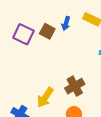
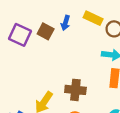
brown cross: (75, 86) -> (75, 90), turned 36

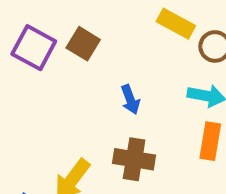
blue arrow: (65, 23) -> (130, 100), moved, turned -40

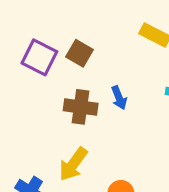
brown cross: (134, 159) -> (81, 107), moved

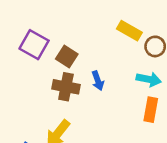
brown square: (80, 53) -> (67, 57), moved

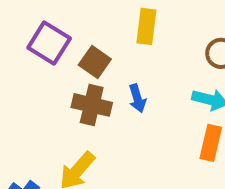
yellow rectangle: (129, 31) -> (146, 26), moved, turned 65

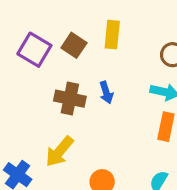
brown square: (95, 62) -> (74, 45), moved

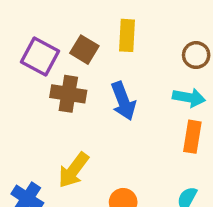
blue arrow: (106, 92) -> (123, 101), size x1.5
brown cross: (70, 99) -> (68, 94), moved

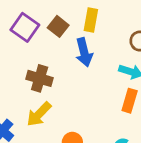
brown cross: (68, 94) -> (40, 78), moved
blue arrow: (123, 101) -> (84, 52), moved

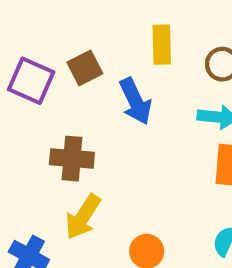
yellow rectangle: (91, 20) -> (162, 45), moved
brown square: (58, 26) -> (85, 68), turned 36

